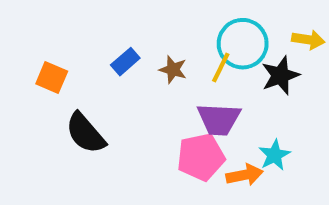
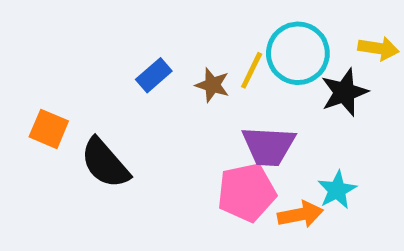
yellow line: (221, 68) -> (252, 70), moved
orange square: (52, 77) -> (49, 129), moved

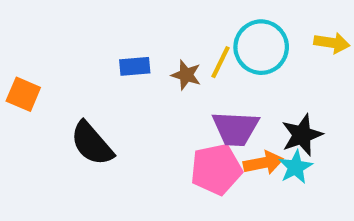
blue rectangle: (154, 75) -> (135, 66), turned 36
black star: (344, 92) -> (302, 135), moved
orange square: (49, 129) -> (23, 94), moved
orange arrow: (300, 214) -> (263, 163), moved

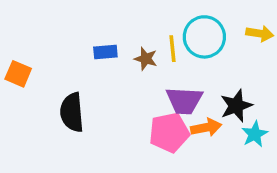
yellow line: (220, 62) -> (173, 49), turned -32
black semicircle: (92, 144) -> (72, 112), turned 36
cyan star: (295, 167) -> (255, 134), moved

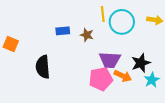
yellow line: (173, 49) -> (103, 14), moved
orange arrow: (206, 127) -> (123, 76), turned 36

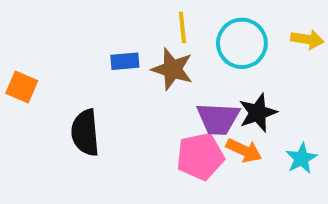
yellow line: (103, 14) -> (182, 27), moved
brown star: (87, 35) -> (172, 69), size x1.5
black star: (141, 63) -> (258, 113), moved

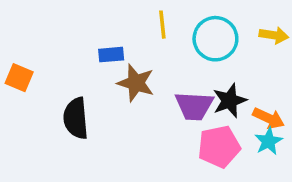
brown star: (172, 69) -> (136, 83), moved
orange arrow: (244, 150) -> (268, 118), moved
pink pentagon: (200, 156) -> (219, 147), moved

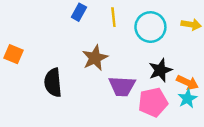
blue rectangle: (111, 55) -> (79, 12), moved, turned -56
brown star: (136, 83) -> (95, 58), turned 30
purple trapezoid: (194, 106) -> (122, 86), moved

